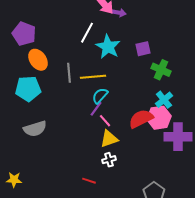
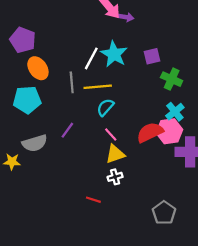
white line: (87, 33) -> (91, 58), moved
purple line: (96, 109) -> (67, 130), moved
yellow star: (14, 180) -> (12, 162), moved

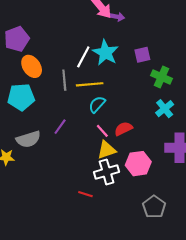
purple pentagon: (23, 40) -> (17, 39), turned 30
pink hexagon: (169, 131) -> (138, 164), moved
red semicircle: (150, 132) -> (123, 129), moved, size x0.7
white cross: (115, 177) -> (107, 172), size x1.6

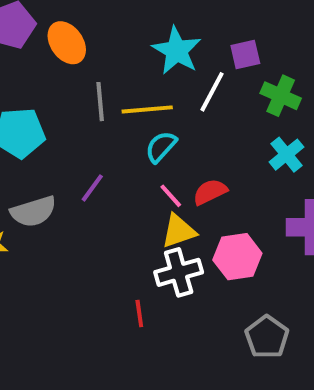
white line: (83, 57) -> (212, 92), moved
orange ellipse: (32, 66) -> (67, 43), moved
red line: (85, 194) -> (139, 314), turned 64

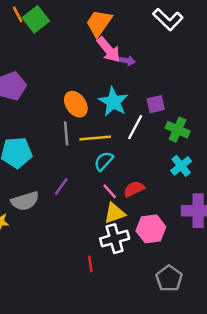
orange ellipse: (67, 43) -> (76, 104), moved

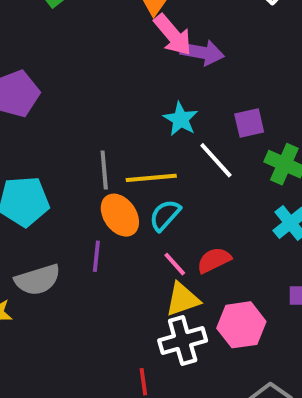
purple arrow: (127, 61) -> (202, 52), size x1.5
cyan star: (113, 102) -> (181, 119), size x0.7
orange ellipse: (76, 104) -> (120, 215), moved
white line: (135, 127) -> (216, 160), turned -70
purple line: (61, 186) -> (96, 256), turned -30

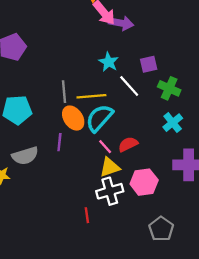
cyan semicircle: (165, 215) -> (99, 118), size x1.5

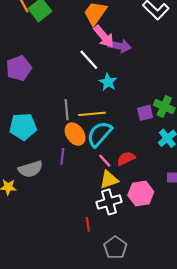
purple square: (149, 64) -> (145, 113), moved
white line: (129, 86) -> (89, 60), moved
gray pentagon: (161, 229) -> (115, 248), moved

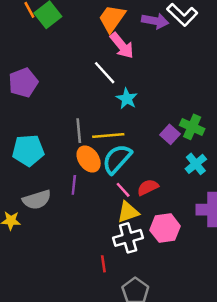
purple arrow: (120, 46) -> (155, 21), moved
purple square: (145, 113) -> (170, 134), turned -35

